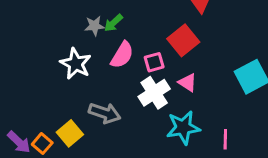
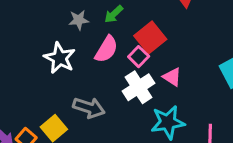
green arrow: (113, 23) -> (114, 14), moved
red square: (183, 40) -> (150, 38), moved
pink square: (154, 62) -> (139, 57), turned -30

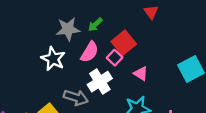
gray star: (79, 20) -> (68, 29), size x1.5
white cross: (139, 87) -> (100, 82), moved

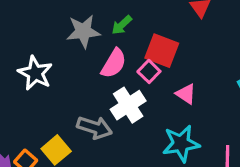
red square: (124, 43) -> (162, 51), turned -30
white star: (53, 59) -> (35, 73), moved

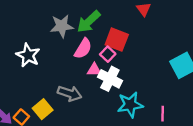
green arrow: (122, 25) -> (89, 22), size x1.6
pink triangle: (186, 94) -> (94, 70), moved, turned -32
white cross: (128, 105) -> (110, 79), moved, turned -30

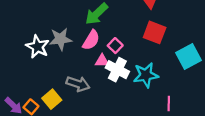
gray star: (62, 26) -> (60, 39), moved
red square: (117, 40) -> (155, 32), moved
cyan star: (130, 105) -> (146, 75), moved

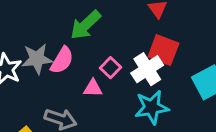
pink semicircle: (91, 40) -> (62, 60), moved
white cross: (117, 70) -> (147, 69), moved, turned 30

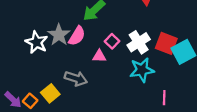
red square: (163, 50) -> (166, 43), moved
gray star: (37, 59) -> (59, 35), turned -30

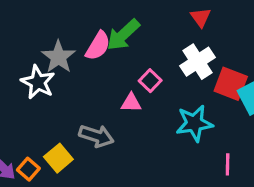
gray star: (59, 35) -> (58, 57), moved
pink semicircle: (77, 36) -> (98, 46), moved
white cross: (139, 42) -> (198, 62), moved

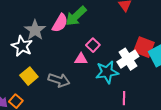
white cross: (198, 62) -> (128, 59), moved
cyan star: (194, 123) -> (107, 72), moved
yellow square: (58, 158) -> (29, 76), moved
pink line: (228, 164) -> (124, 98), moved

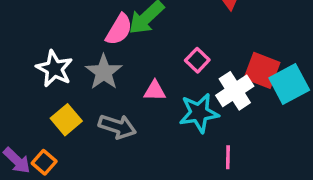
gray star: (35, 30) -> (104, 72), moved
pink square: (93, 45) -> (197, 60), moved

